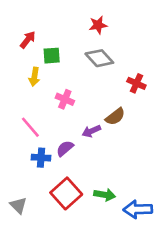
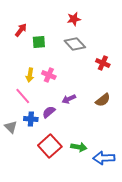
yellow arrow: (34, 77) -> (30, 75), moved
brown semicircle: (115, 117) -> (103, 100), moved
gray triangle: (18, 205) -> (11, 127), moved

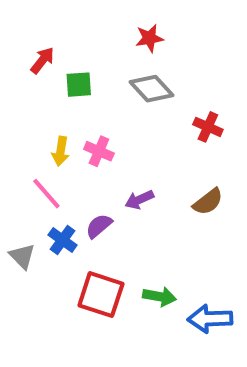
blue cross: (31, 119) -> (63, 240), turned 32
red square: (50, 146) -> (101, 295), turned -30

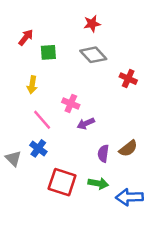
yellow arrow: (61, 151) -> (32, 85), moved
pink cross: (99, 151) -> (71, 104), moved
pink line: (46, 194) -> (42, 120), moved
brown semicircle: (208, 202) -> (128, 148), moved
purple semicircle: (99, 226) -> (103, 153), moved, turned -42

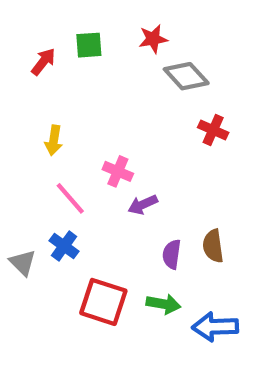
green square: (48, 52) -> (89, 45), moved
gray diamond: (93, 55) -> (186, 76), moved
brown semicircle: (128, 148) -> (213, 246), turned 120

